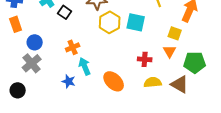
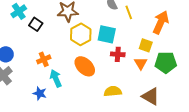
red cross: (145, 59) -> (118, 54), moved
green pentagon: (195, 62) -> (166, 62), moved
orange ellipse: (114, 81) -> (85, 66), moved
yellow semicircle: (153, 82) -> (113, 91), moved

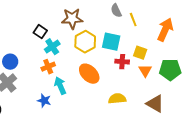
cyan cross: (19, 11) -> (52, 47), moved
yellow square: (146, 45) -> (140, 53), moved

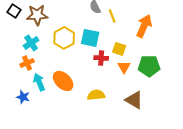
brown star: (72, 19) -> (37, 15), moved
black square: (40, 32) -> (14, 11), moved
orange ellipse: (89, 74) -> (63, 81), moved

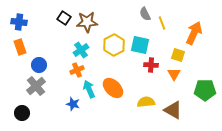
yellow square: (119, 49) -> (178, 55), moved
green pentagon: (149, 66) -> (205, 90), moved
brown triangle: (134, 100) -> (173, 110), moved

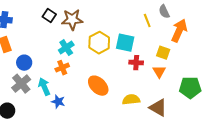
gray semicircle: (145, 14) -> (164, 12), moved
cyan arrow: (89, 89) -> (44, 87), moved

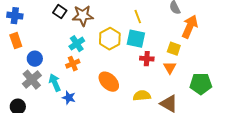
yellow line: (147, 21) -> (138, 17), moved

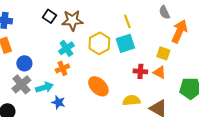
cyan square: (136, 39) -> (125, 43), turned -30
red cross: (147, 59) -> (140, 71), moved
orange triangle: (170, 68) -> (159, 72), turned -32
cyan arrow: (55, 83) -> (44, 87), turned 96

